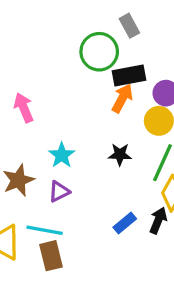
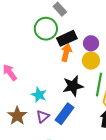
black star: (120, 155) -> (73, 86), size x1.5
blue rectangle: (125, 223) -> (64, 114), moved, size x1.5

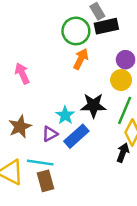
black rectangle: (67, 38) -> (106, 26), moved
orange arrow: (66, 53) -> (81, 59), moved
cyan star: (39, 95) -> (65, 115), moved

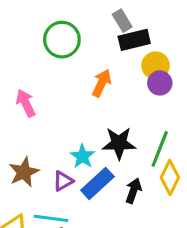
green circle: (76, 31) -> (62, 40), moved
yellow circle: (121, 80) -> (156, 66), moved
black arrow: (123, 153) -> (133, 191), moved

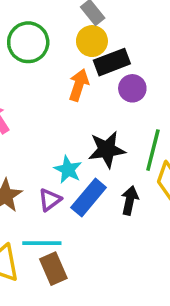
black rectangle: (134, 40) -> (112, 62), moved
yellow circle: (156, 66) -> (92, 41), moved
purple circle: (160, 83) -> (132, 88), moved

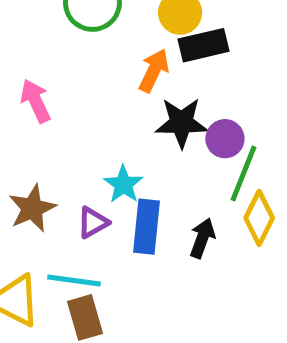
purple circle: (132, 88) -> (225, 139), moved
black star: (107, 150) -> (182, 123), moved
blue rectangle: (89, 198) -> (146, 227), turned -42

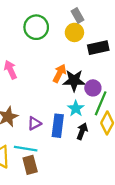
black rectangle: (203, 45) -> (98, 48), moved
orange arrow: (154, 71) -> (59, 73), moved
cyan star: (123, 184) -> (76, 108), moved

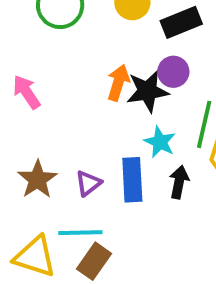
purple circle: (93, 88) -> (173, 72), moved
brown rectangle: (30, 165) -> (94, 261), turned 60

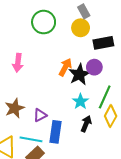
black star: (147, 91) -> (79, 74), turned -30
pink arrow: (27, 92) -> (18, 63), turned -150
blue rectangle: (132, 180) -> (55, 132), moved

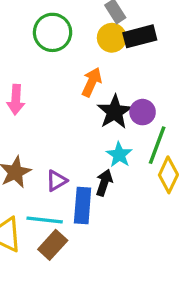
black rectangle: (103, 43) -> (140, 36), moved
orange arrow: (65, 67) -> (92, 82), moved
purple circle: (94, 67) -> (143, 112), moved
black arrow: (86, 124) -> (104, 183), moved

